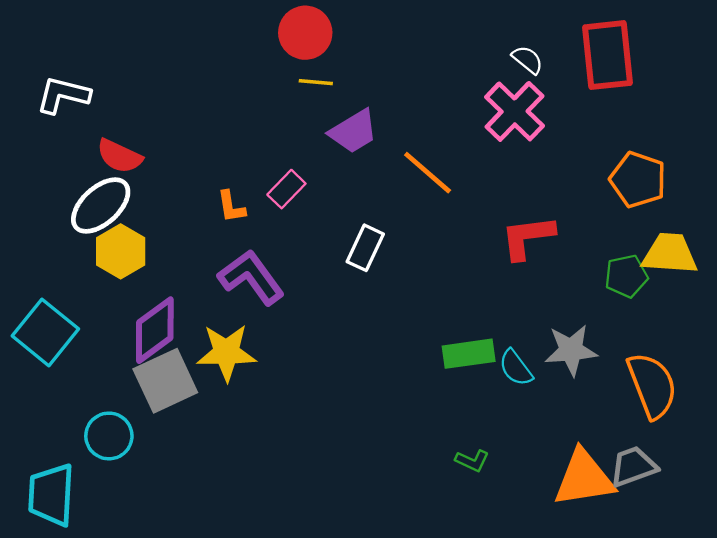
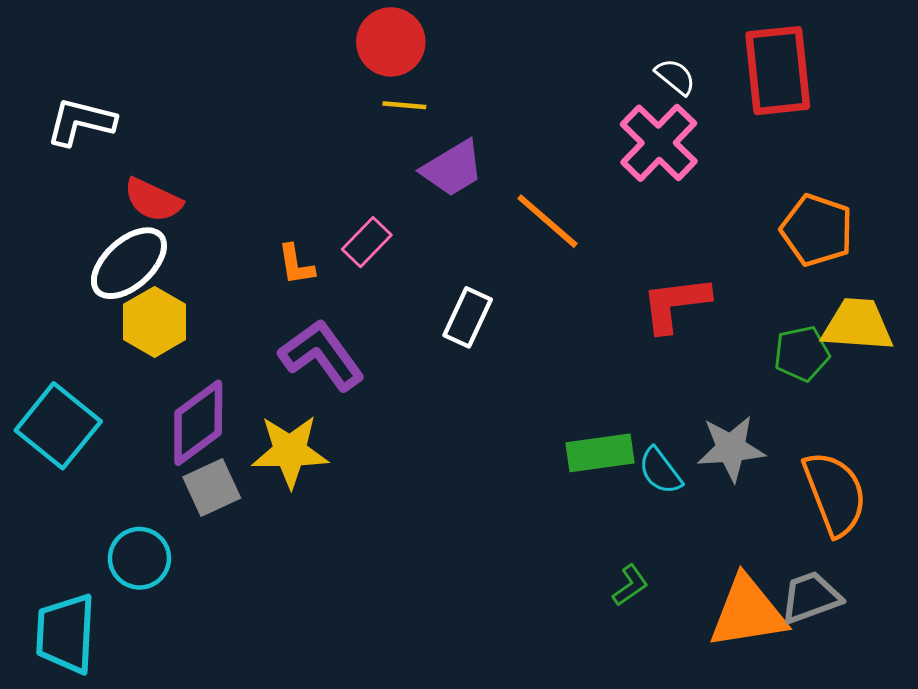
gray square: (165, 381) -> (212, 487), size x0.7
green L-shape: (472, 461) -> (630, 585), moved, turned -60

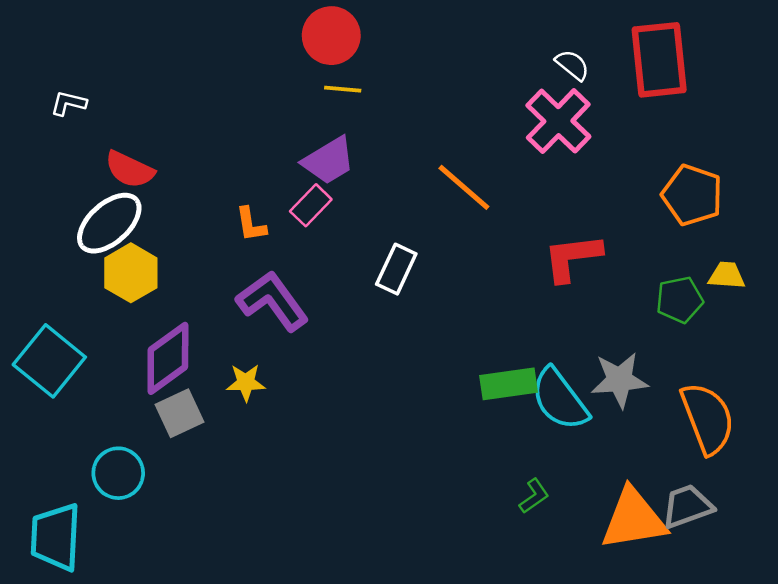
white L-shape: (81, 122) -> (68, 103), size x0.6
purple trapezoid: (453, 168) -> (329, 161), moved
yellow trapezoid: (857, 325) -> (727, 275), size x0.6
yellow star: (290, 451) -> (246, 383), size x0.6
cyan semicircle: (660, 471) -> (560, 399), size x1.6

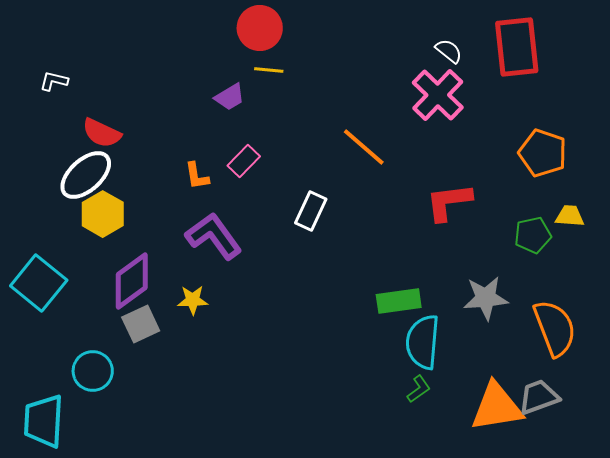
purple trapezoid: (329, 161) -> (230, 97), moved, size x0.7
cyan semicircle: (560, 399) -> (423, 342), moved, turned 42

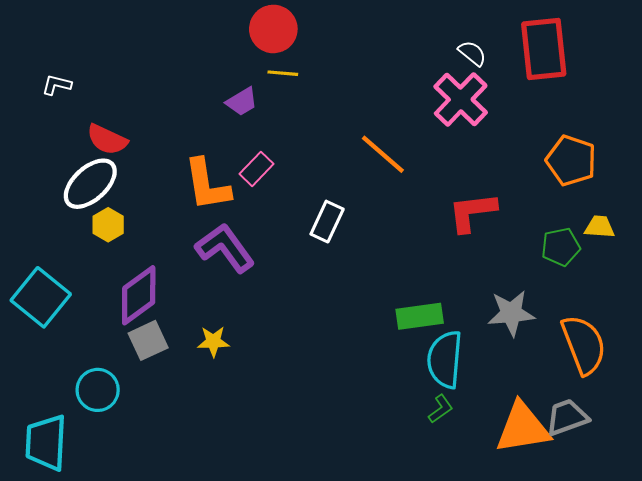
orange L-shape: (197, 176) -> (207, 185), size x1.8
yellow hexagon: (103, 214) -> (108, 225), size x0.7
yellow star: (193, 300) -> (213, 342), moved

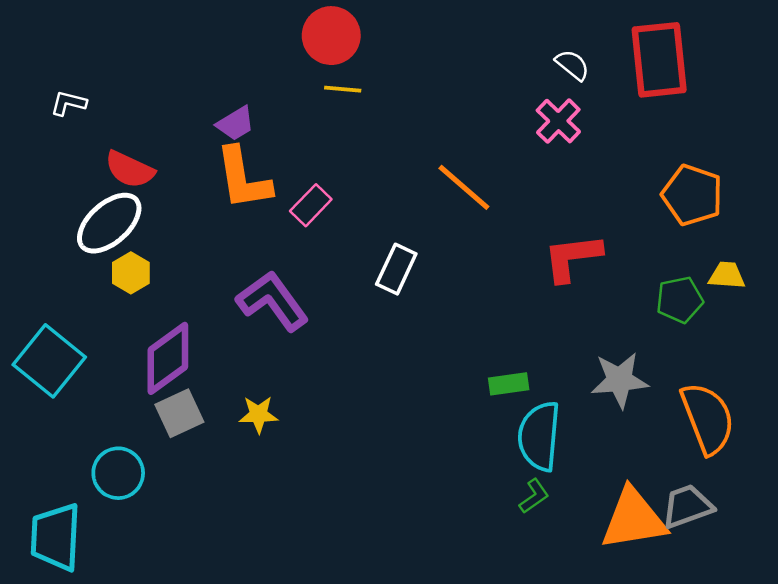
pink cross: (461, 99) -> (558, 121), size x0.7
purple trapezoid: (242, 102) -> (236, 124), moved
orange L-shape: (207, 185) -> (243, 178), moved
green rectangle: (420, 316) -> (509, 384), size x0.7

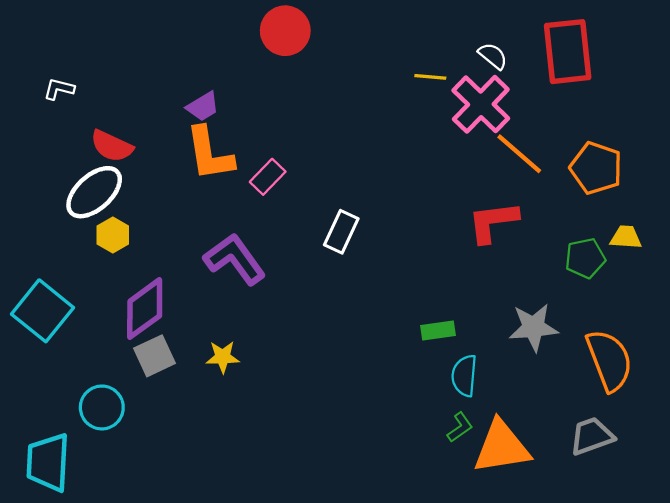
yellow line: (343, 89) -> (430, 77), moved
pink cross: (558, 121) -> (481, 104), size x1.5
orange line: (464, 187) -> (519, 154), moved
cyan semicircle: (539, 436) -> (464, 376), size x0.7
orange triangle: (634, 519) -> (502, 447), moved

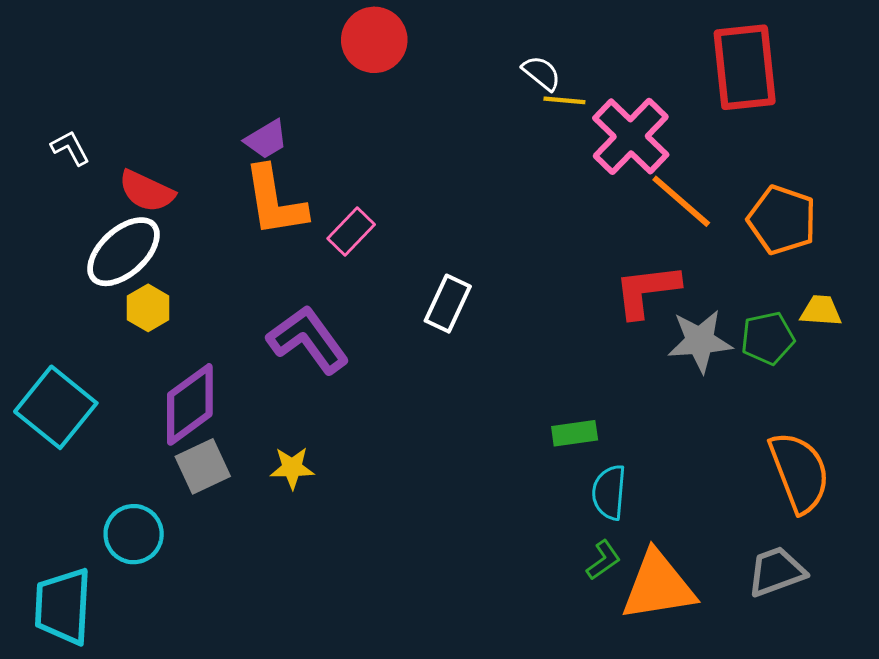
white semicircle: (493, 56) -> (541, 73), moved
white L-shape: (59, 89) -> (70, 148), moved, turned 48
gray star: (534, 327) -> (700, 341), moved

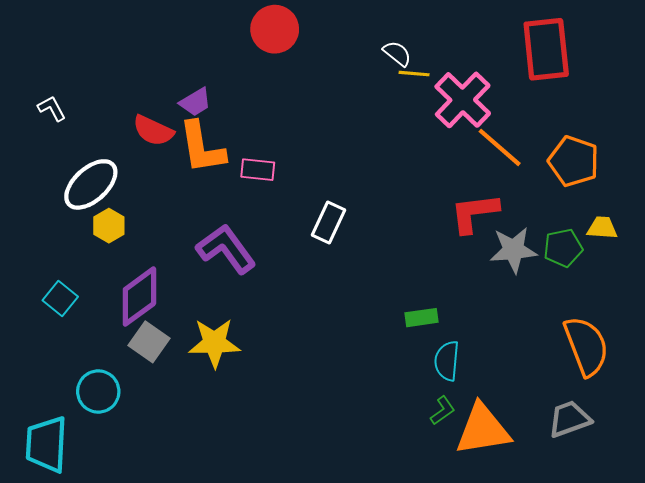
red semicircle: (147, 191) -> (153, 131), moved
pink rectangle: (351, 232) -> (258, 170), turned 52
cyan square: (56, 407) -> (60, 299), moved, size x0.6
gray square: (203, 466) -> (149, 342), turned -30
yellow star: (292, 468) -> (214, 343), size x1.6

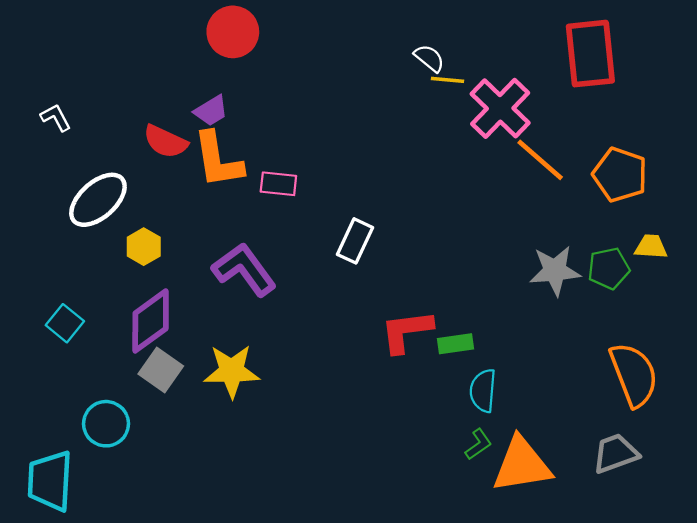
red circle: (275, 29) -> (233, 32), moved
red L-shape: (474, 213) -> (406, 331), moved
yellow hexagon: (109, 226) -> (144, 247), moved

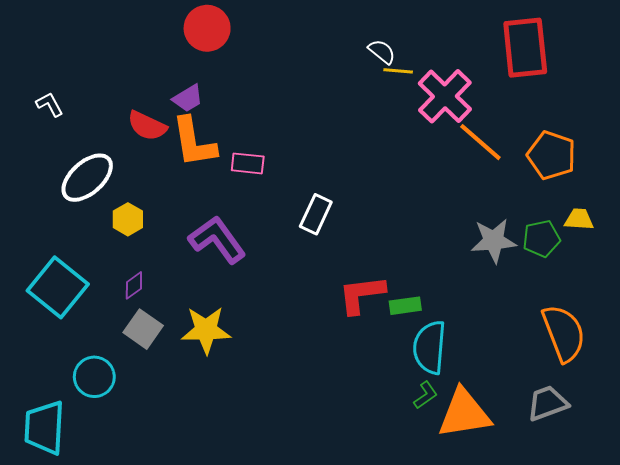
purple diamond: (151, 321) -> (134, 285), size x0.5
cyan square: (65, 323) -> (58, 287), size x1.8
cyan semicircle: (483, 391) -> (430, 347), size x1.4

